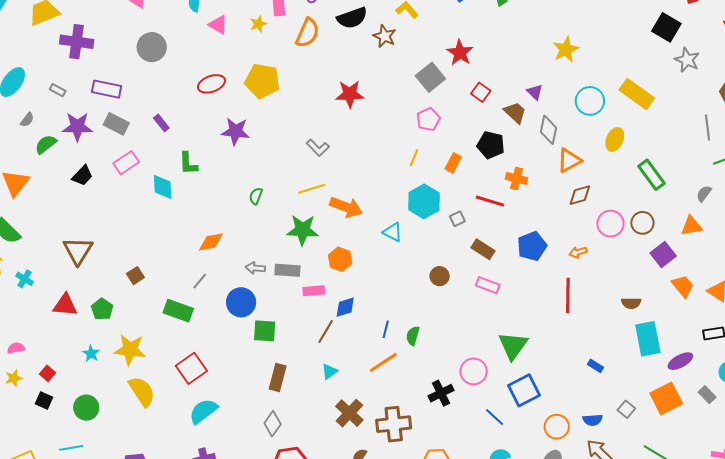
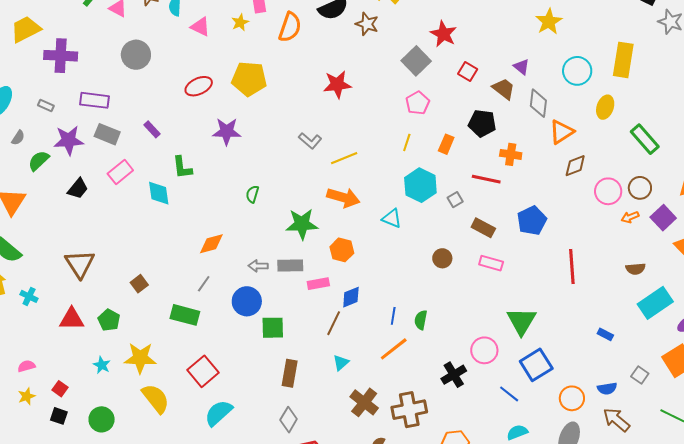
yellow rectangle: (637, 94) -> (623, 60), turned 68
yellow line: (312, 189) -> (344, 158), moved
orange arrow: (578, 252) -> (630, 217), moved
cyan rectangle: (648, 339) -> (655, 303), turned 72

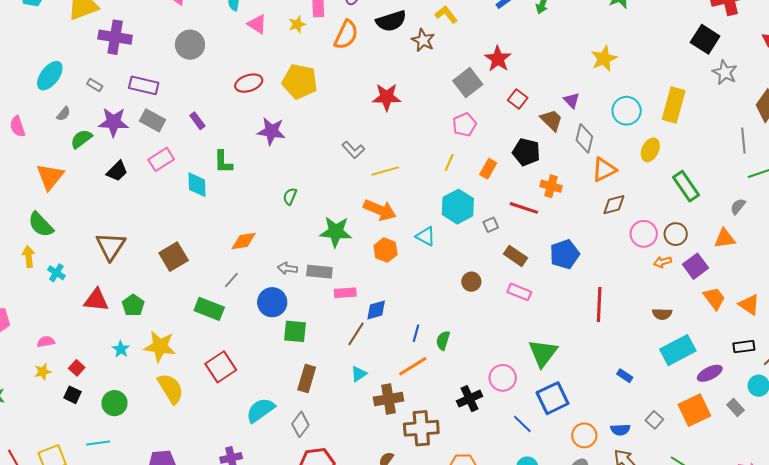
orange hexagon: (342, 250) -> (386, 250), moved
brown square: (139, 284) -> (174, 257), moved, size x1.6
brown cross: (364, 402) -> (389, 399), moved, turned 36
cyan semicircle: (218, 413) -> (260, 410), moved

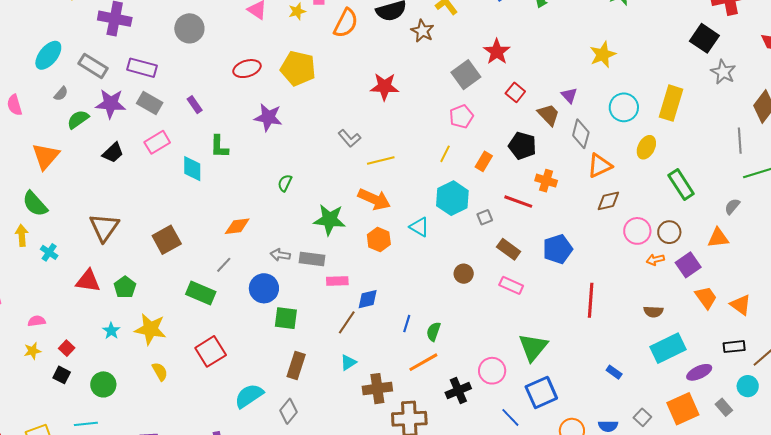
gray rectangle: (95, 85) -> (93, 66), size x1.8
orange line: (413, 366) -> (423, 362), moved
yellow semicircle: (171, 389) -> (160, 372), size x0.6

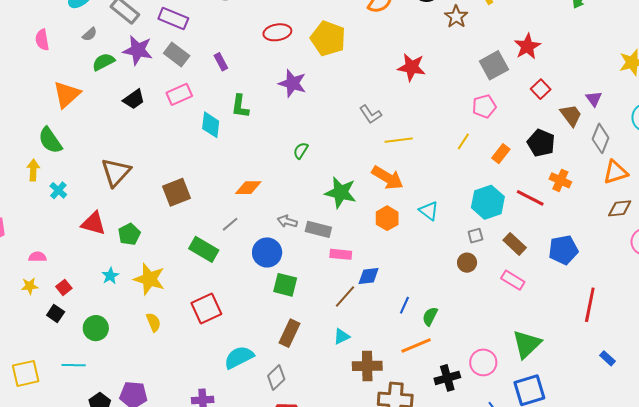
cyan hexagon: (452, 198) -> (488, 202), moved
gray square: (485, 217) -> (475, 236), moved
blue rectangle: (614, 372) -> (608, 358), moved

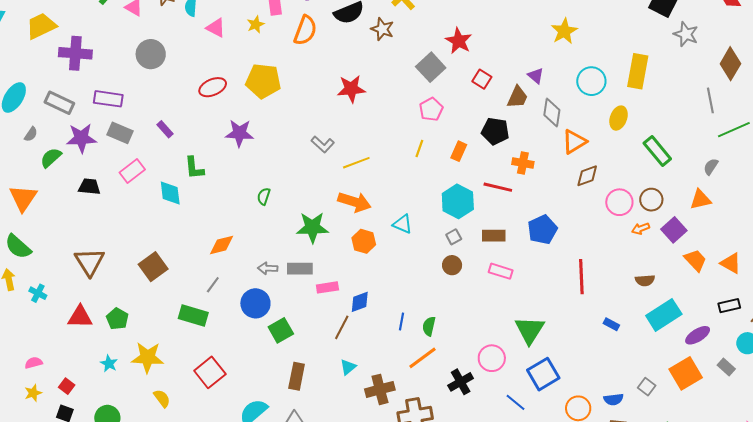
black trapezoid: (134, 99) -> (89, 187), turned -125
brown trapezoid: (571, 115) -> (517, 97), turned 75
brown rectangle: (515, 244) -> (494, 236), turned -30
green square: (285, 285) -> (281, 330), turned -30

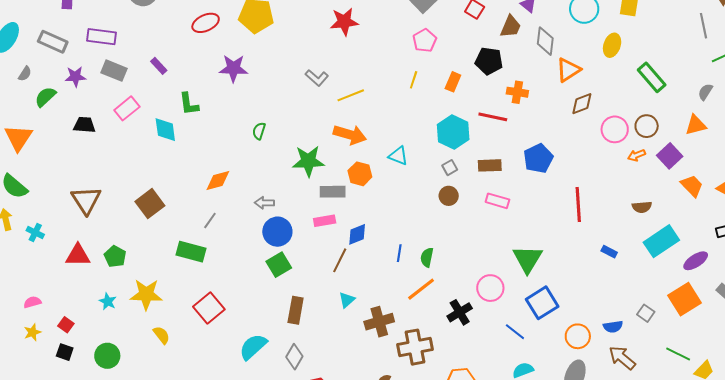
purple star: (81, 138) -> (75, 77), size x0.7
gray rectangle: (300, 269) -> (333, 192), moved
blue circle: (255, 303) -> (277, 232), moved

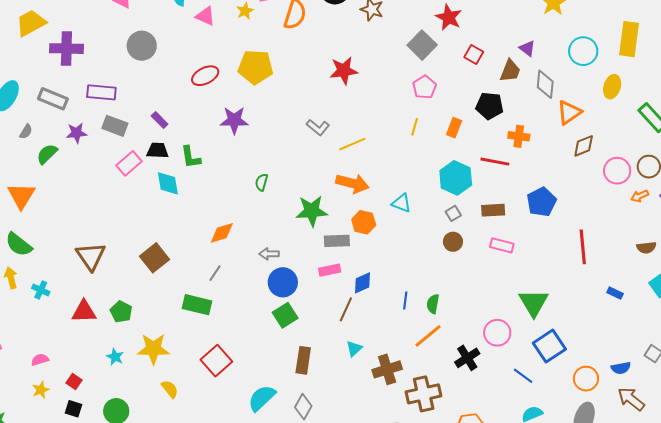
black trapezoid: (84, 125) -> (158, 151), moved

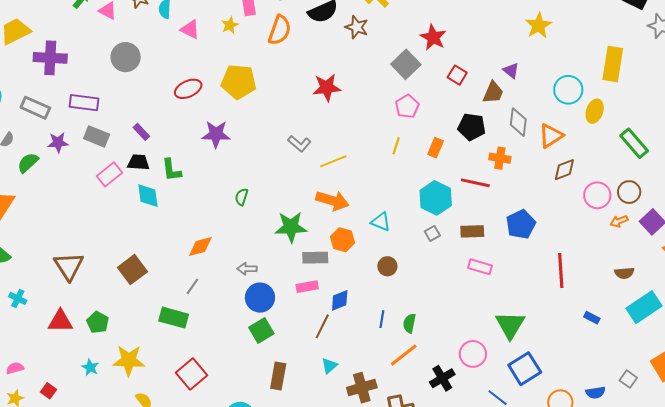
cyan circle: (583, 51) -> (568, 90), moved
gray diamond: (545, 84) -> (518, 122), moved
brown circle: (453, 242) -> (387, 266), moved

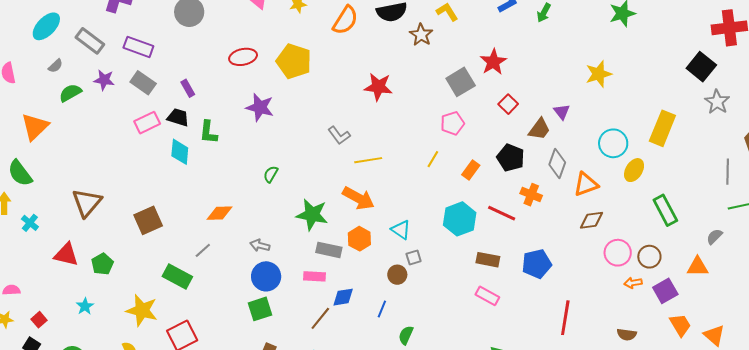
gray square: (432, 233) -> (414, 258), moved
blue line: (382, 319) -> (382, 309), moved
yellow star: (129, 360) -> (142, 310), moved

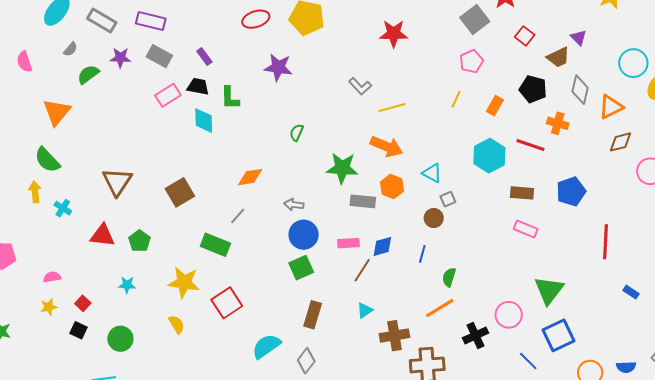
brown trapezoid: (539, 129) -> (558, 57), turned 35
pink rectangle: (314, 276) -> (348, 243), moved
cyan star: (85, 306) -> (127, 285), turned -30

